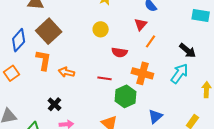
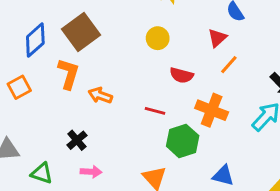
blue triangle: (155, 116) -> (223, 176), turned 49

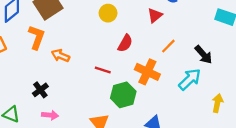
orange line: (229, 65) -> (168, 46), moved
red semicircle: (182, 75) -> (125, 43), turned -78

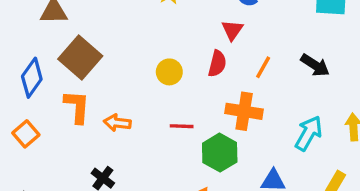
yellow circle: (108, 13) -> (169, 72), moved
red semicircle: (125, 43) -> (217, 64), moved
cyan arrow: (190, 79) -> (309, 133), moved

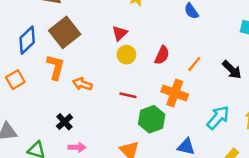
red triangle: (232, 30) -> (120, 33), moved

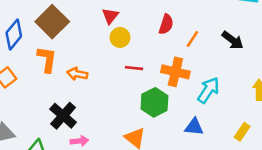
red semicircle: (162, 55) -> (166, 24), moved
red line: (128, 95) -> (134, 68), moved
cyan arrow: (218, 117) -> (208, 90), moved
black cross: (64, 122) -> (63, 116), size x1.5

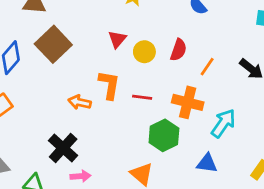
yellow circle: (120, 37) -> (144, 52), moved
orange L-shape: (47, 59) -> (109, 85), moved

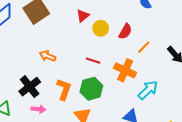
orange L-shape: (109, 85) -> (64, 89), moved
green hexagon: (164, 135) -> (91, 89), moved

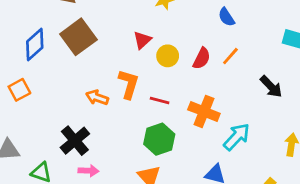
orange line: (144, 47) -> (230, 56), moved
orange L-shape: (64, 89) -> (129, 84), moved

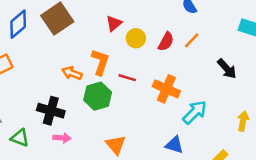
green hexagon: (159, 139) -> (98, 96), moved
black cross: (75, 141) -> (51, 111), turned -36

